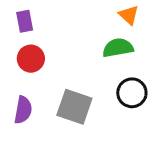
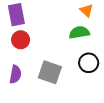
purple rectangle: (25, 21) -> (16, 15), size x1.5

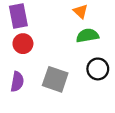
orange triangle: (87, 10) -> (81, 11), moved

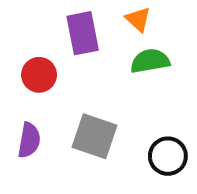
purple rectangle: (18, 16) -> (83, 33), moved
black circle: (98, 69) -> (168, 156), moved

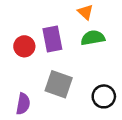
purple rectangle: (83, 33) -> (52, 39), moved
purple semicircle: (29, 140) -> (23, 104), moved

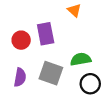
green semicircle: (93, 38) -> (81, 59), moved
purple semicircle: (23, 104) -> (20, 77), moved

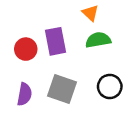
green semicircle: (81, 59) -> (98, 40), moved
black circle: (90, 84) -> (110, 87), moved

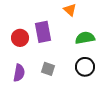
green semicircle: (98, 40) -> (85, 38), moved
gray square: (62, 89) -> (48, 69), size x0.6

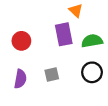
purple rectangle: (43, 32) -> (64, 34), moved
gray square: (48, 69) -> (52, 75), turned -32

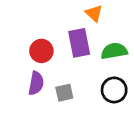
red circle: (21, 41) -> (41, 51), moved
purple semicircle: (20, 79) -> (36, 83), moved

